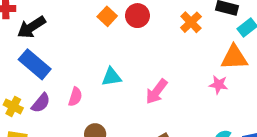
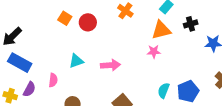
red circle: (137, 16) -> (88, 22), moved
pink arrow: (156, 92) -> (110, 65), turned -120

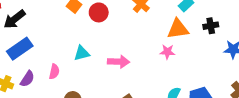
blue rectangle: (20, 63) -> (20, 49), turned -70

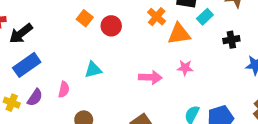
orange triangle: (178, 29) -> (179, 34), moved
pink arrow: (119, 62) -> (150, 77), moved

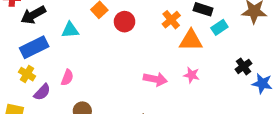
black cross: (231, 40) -> (243, 66), moved, turned -35
cyan triangle: (93, 70) -> (70, 30), moved
purple semicircle: (35, 97) -> (42, 92), moved
yellow cross: (12, 103) -> (27, 74), moved

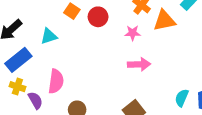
pink star: (191, 75) -> (133, 33), moved
pink semicircle: (67, 78) -> (56, 81), size x1.5
purple semicircle: (42, 92) -> (35, 100), turned -60

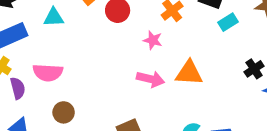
orange triangle: (164, 21) -> (189, 73), moved
pink semicircle: (56, 81) -> (48, 73), turned 70

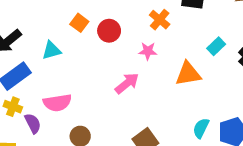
cyan rectangle: (228, 22) -> (216, 46), moved
pink arrow: (151, 79) -> (127, 83), moved, turned -40

